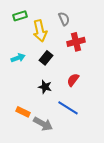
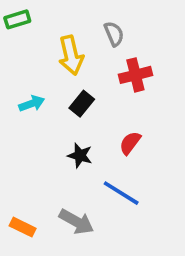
green rectangle: (20, 16) -> (17, 19), moved
orange rectangle: (23, 112) -> (23, 227), moved

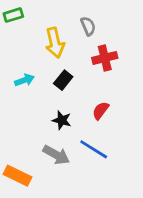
gray arrow: (76, 222) -> (56, 155), moved
orange rectangle: (23, 227) -> (18, 176), size x1.4

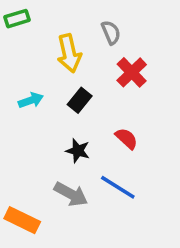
red cross: (105, 58) -> (132, 72), turned -30
red semicircle: (101, 111) -> (127, 139), turned 96

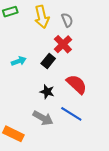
yellow arrow: (69, 53) -> (42, 17), moved
red cross: (132, 72) -> (63, 44), moved
red semicircle: (127, 139) -> (77, 84), size x1.5

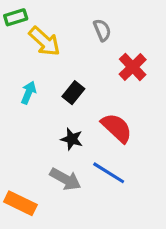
yellow arrow: (42, 17) -> (45, 41), moved, turned -35
red cross: (63, 44) -> (133, 67), moved
cyan arrow: (19, 61) -> (28, 93), turned -48

